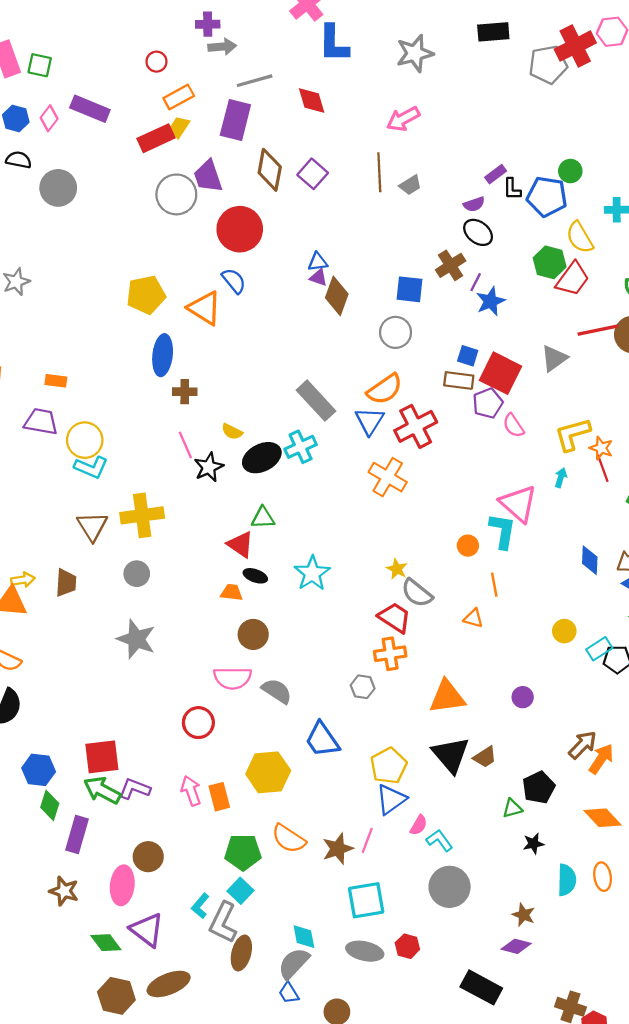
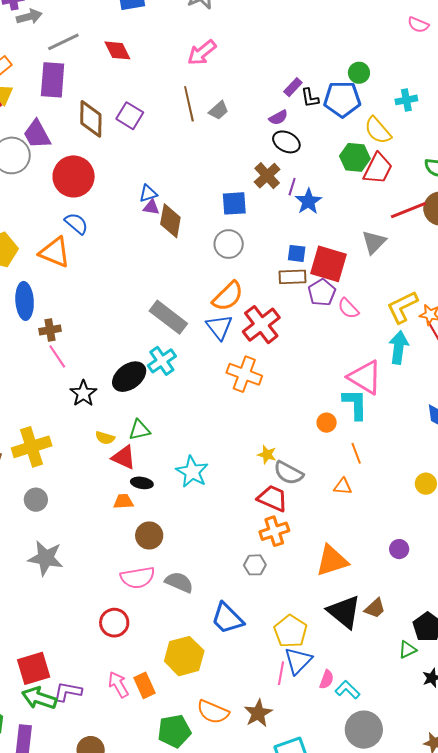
yellow semicircle: (232, 432) -> (105, 438), moved
pink line: (185, 445) -> (57, 356), moved
cyan arrow: (561, 478) -> (399, 347), size x1.8
pink line: (367, 840) -> (281, 673), moved

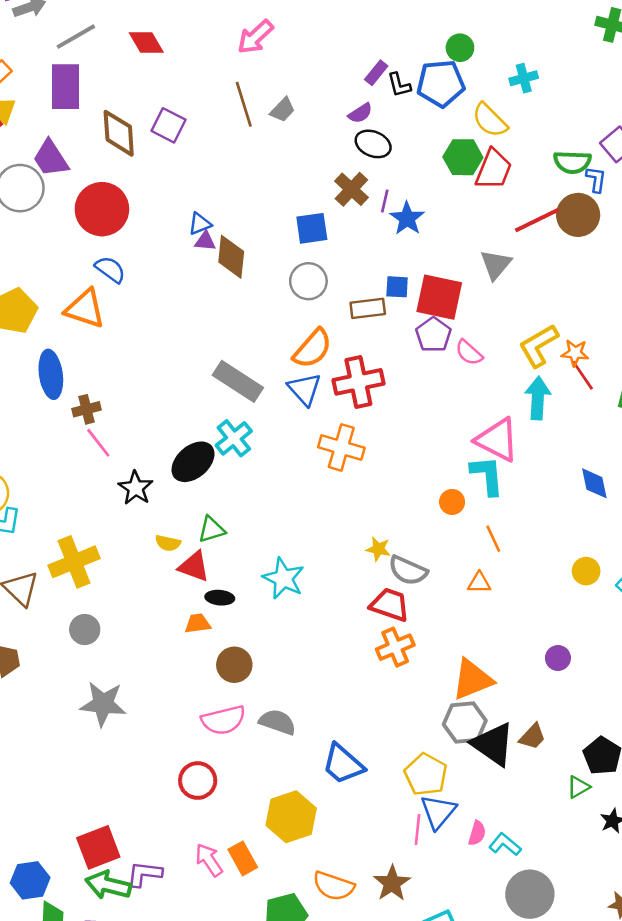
brown rectangle: (292, 277) -> (368, 308), moved
red cross: (261, 325) -> (358, 382), turned 30
gray hexagon: (255, 565) -> (465, 723), moved, size x1.5

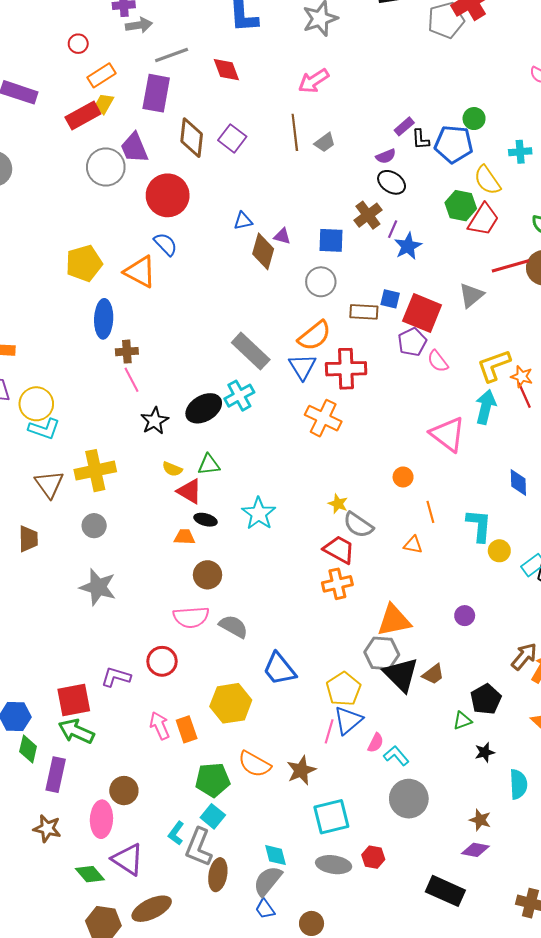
purple triangle: (205, 241) -> (282, 236), moved
cyan L-shape: (487, 475) -> (479, 525), moved
purple L-shape: (144, 874) -> (116, 677), moved

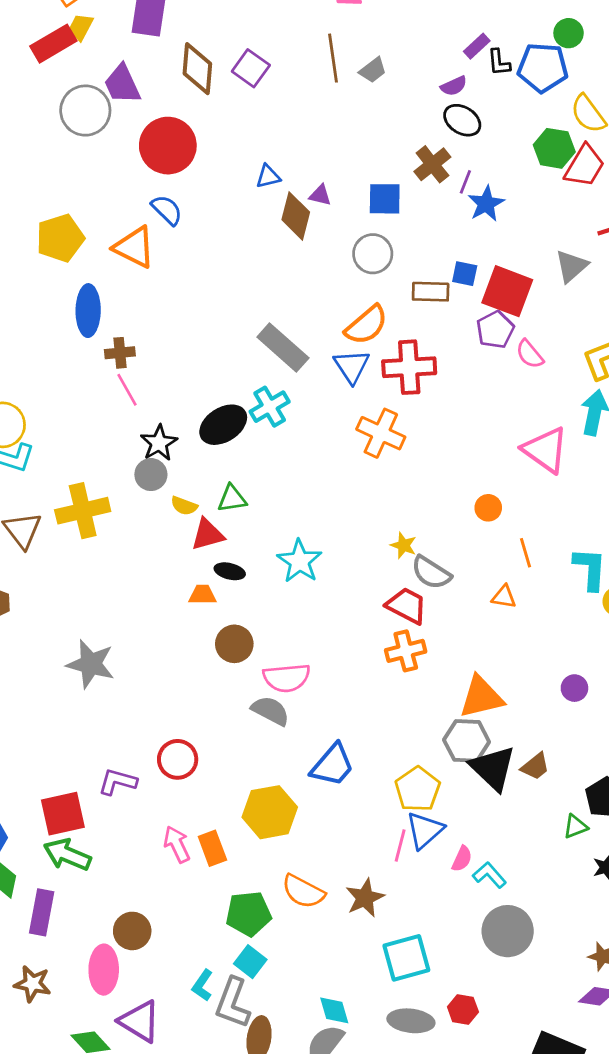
red triangle: (189, 491) -> (208, 534), turned -44
gray circle: (94, 526) -> (151, 475), moved
pink semicircle: (191, 617) -> (287, 678), moved
blue trapezoid: (279, 669) -> (332, 765), turned -99

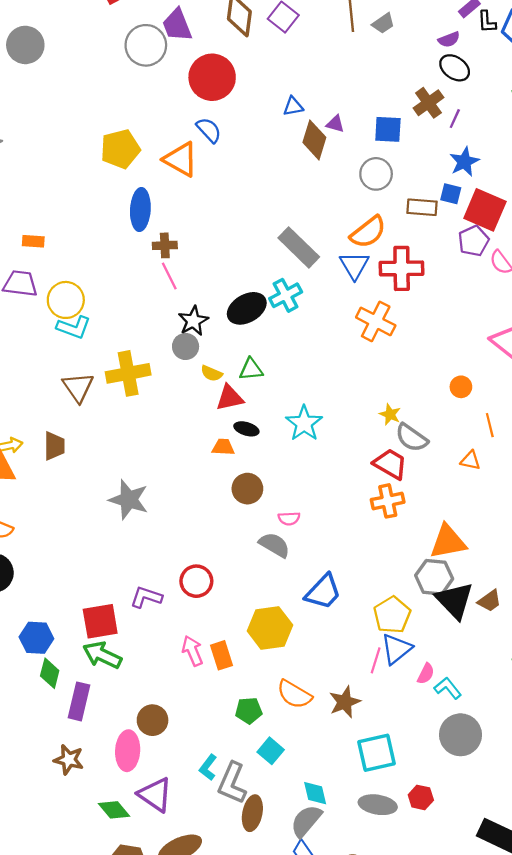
blue star: (486, 204) -> (464, 162), moved
pink semicircle: (287, 678) -> (289, 518), size x0.6
green pentagon: (249, 914) -> (249, 711), size x0.7
cyan square: (250, 962) -> (271, 751), moved

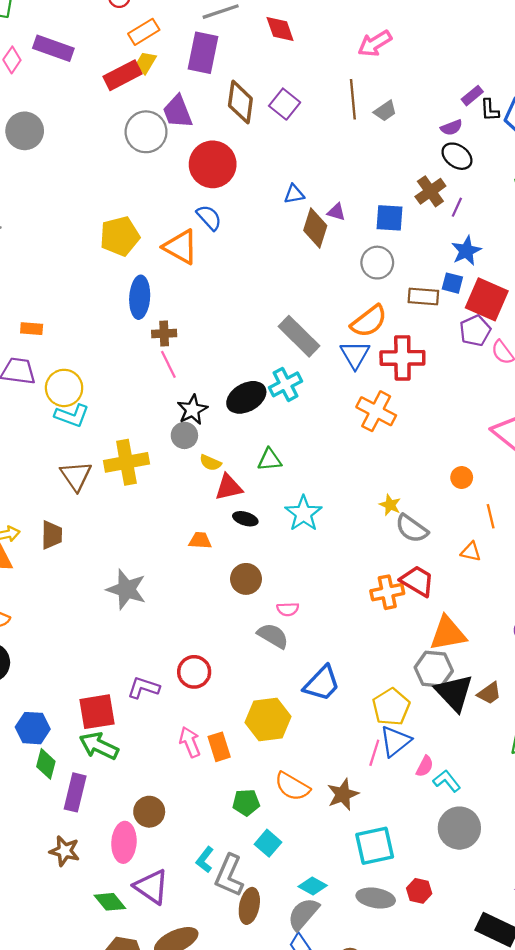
green triangle: (251, 369) -> (270, 460), moved
orange trapezoid: (223, 447) -> (200, 541), moved
red trapezoid: (390, 464) -> (417, 581), moved
cyan diamond: (315, 793) -> (313, 886), turned -48

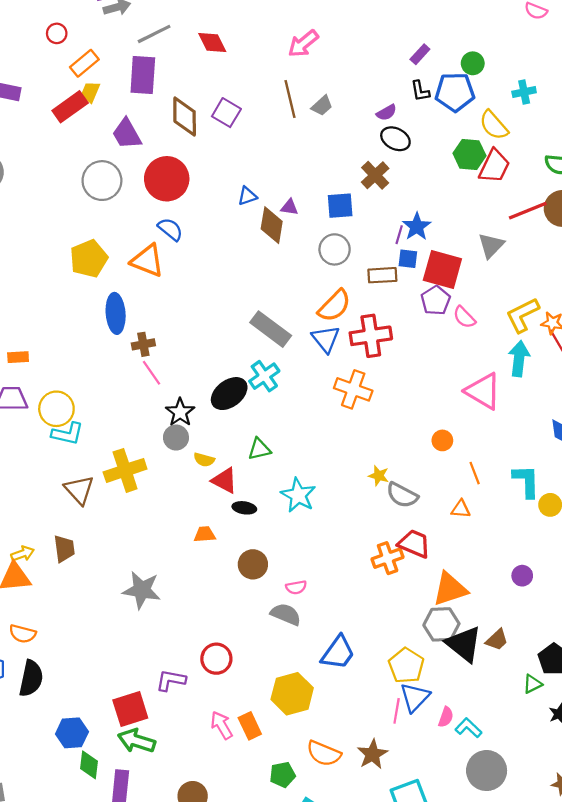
purple rectangle: (472, 96) -> (420, 54), moved
gray circle: (146, 132) -> (102, 181), moved
purple line: (457, 207) -> (399, 235), moved
red triangle: (229, 487) -> (224, 481), turned 48

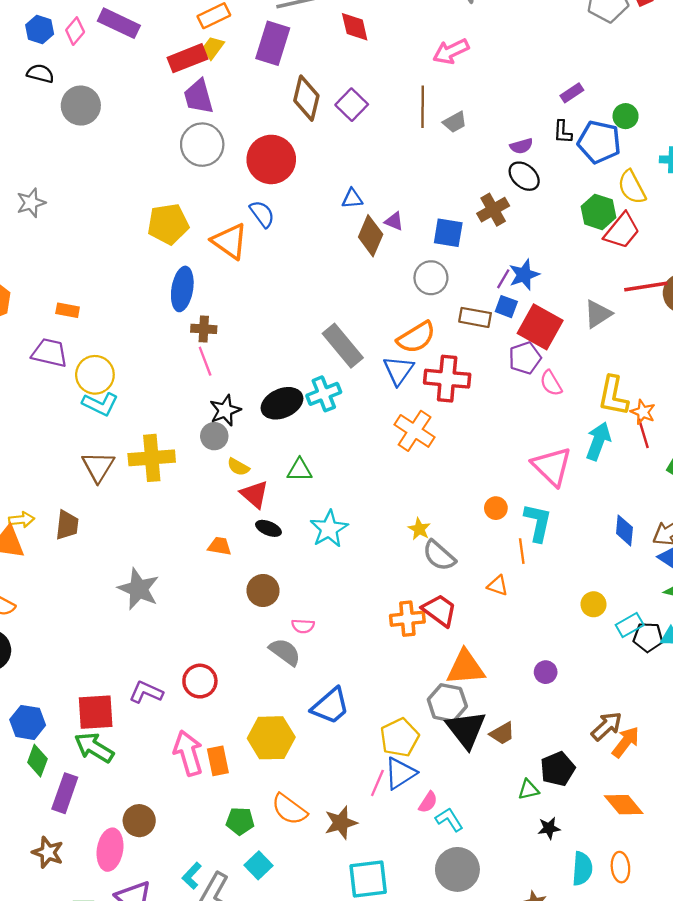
purple trapezoid: (127, 134) -> (198, 97), moved
yellow L-shape: (522, 315) -> (613, 396), turned -66
cyan L-shape: (526, 481) -> (538, 523), moved
pink arrow: (222, 725) -> (188, 753), size x1.4

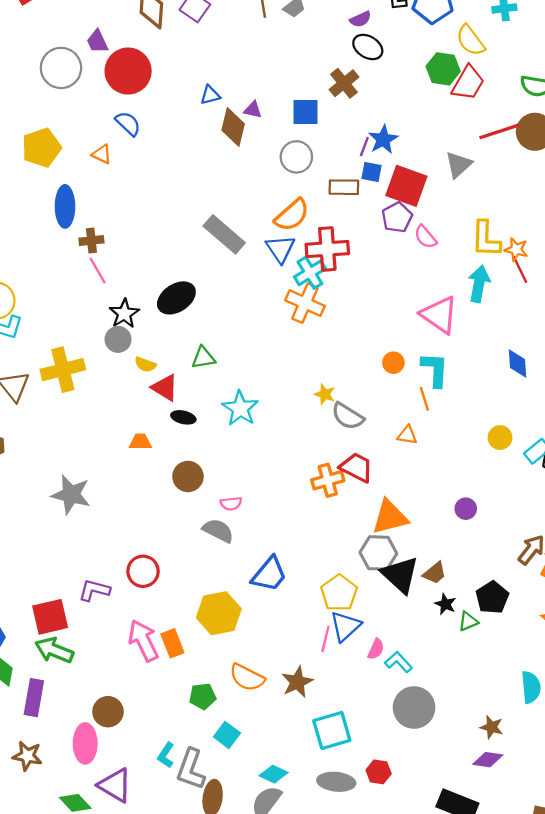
purple trapezoid: (198, 97) -> (97, 41), moved, size x0.7
orange triangle: (230, 241) -> (102, 154), size x0.6
cyan cross: (324, 394) -> (310, 273), moved
black star: (549, 828) -> (445, 604), moved, turned -30

